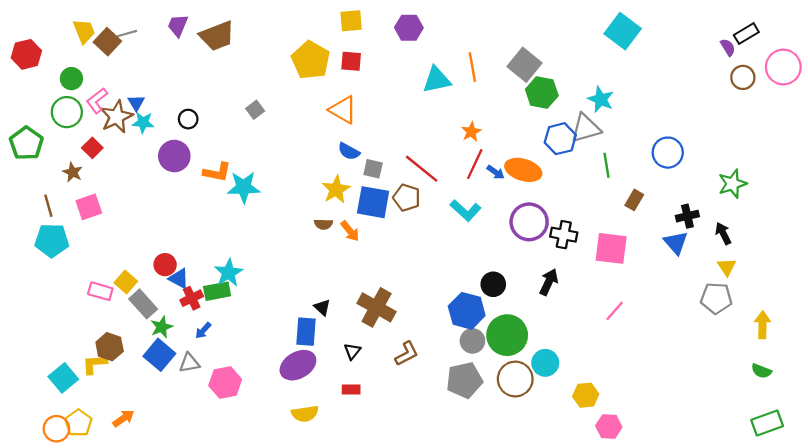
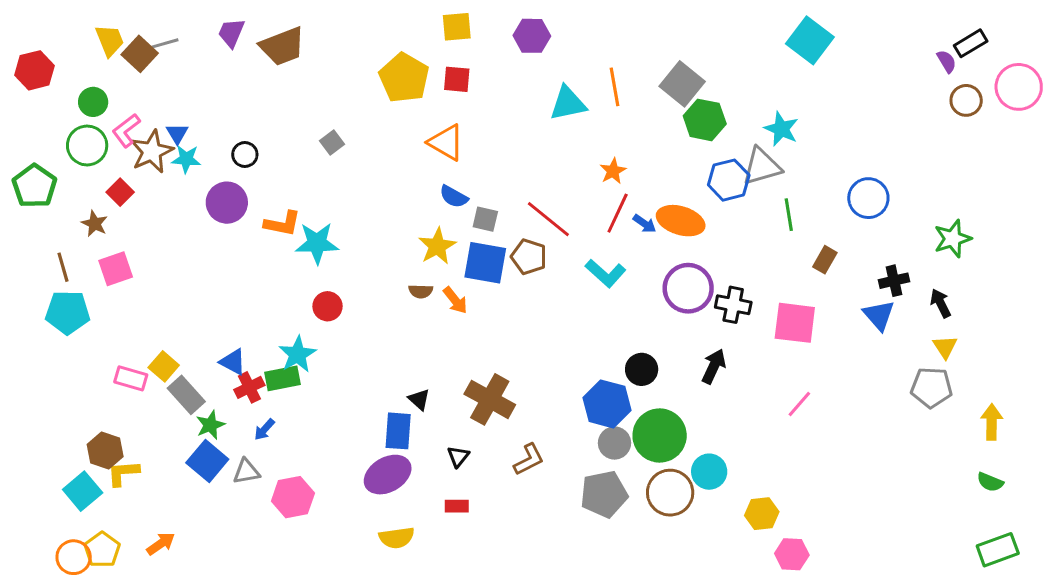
red circle: (165, 265) -> (328, 306), moved
brown hexagon: (110, 347) -> (105, 451), moved

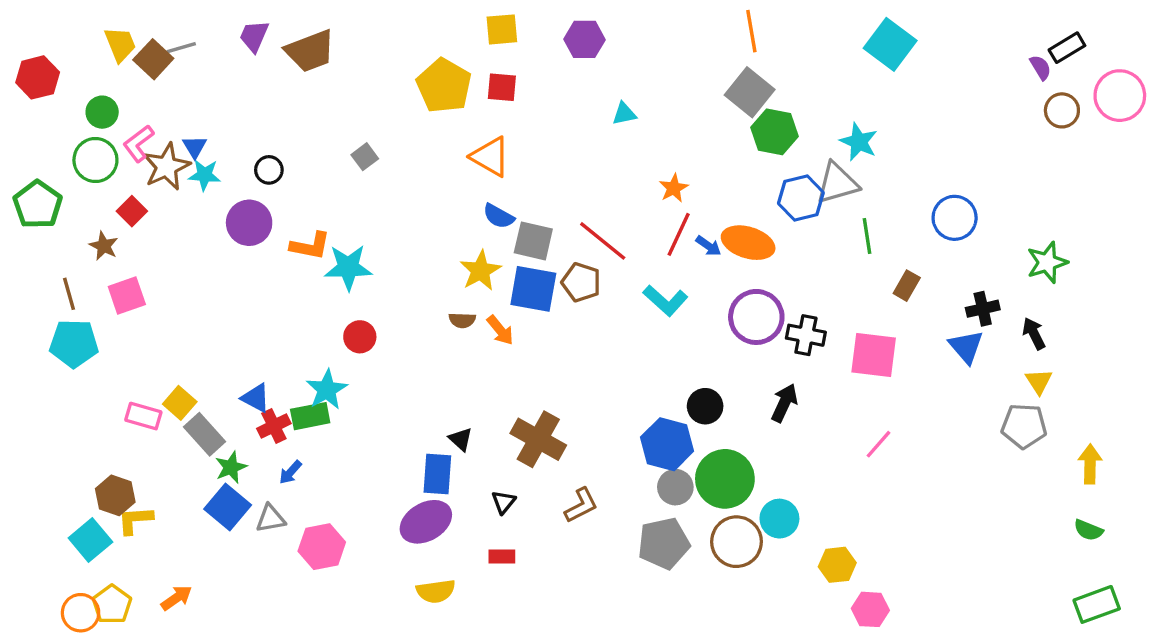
orange line: (614, 87) -> (751, 31), moved
cyan triangle: (568, 103) -> (624, 114), size x0.6
gray square: (485, 219) -> (533, 241), size x1.4

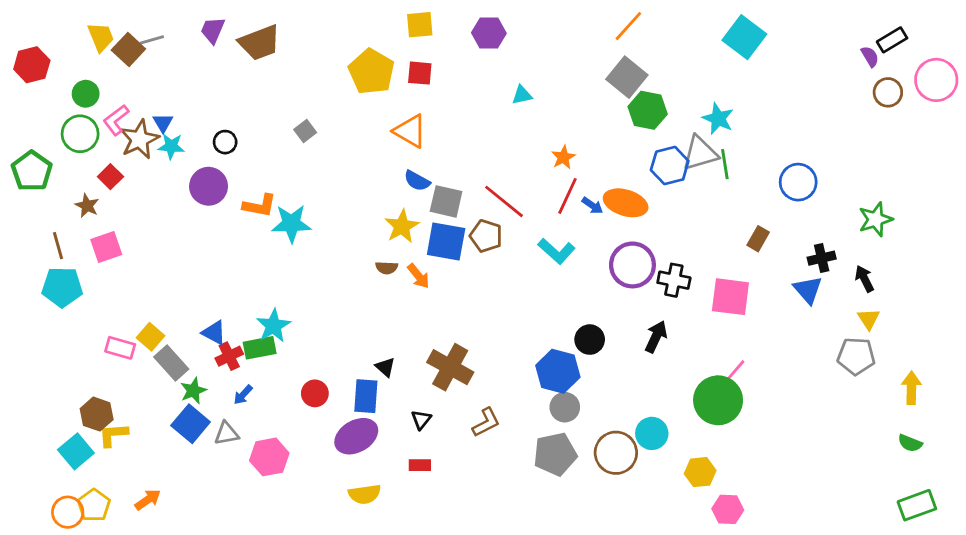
orange line: (751, 31) -> (628, 26), turned 52
green line: (867, 236) -> (725, 164), moved
red circle: (360, 337) -> (315, 393), moved
green circle: (725, 479) -> (718, 400), moved

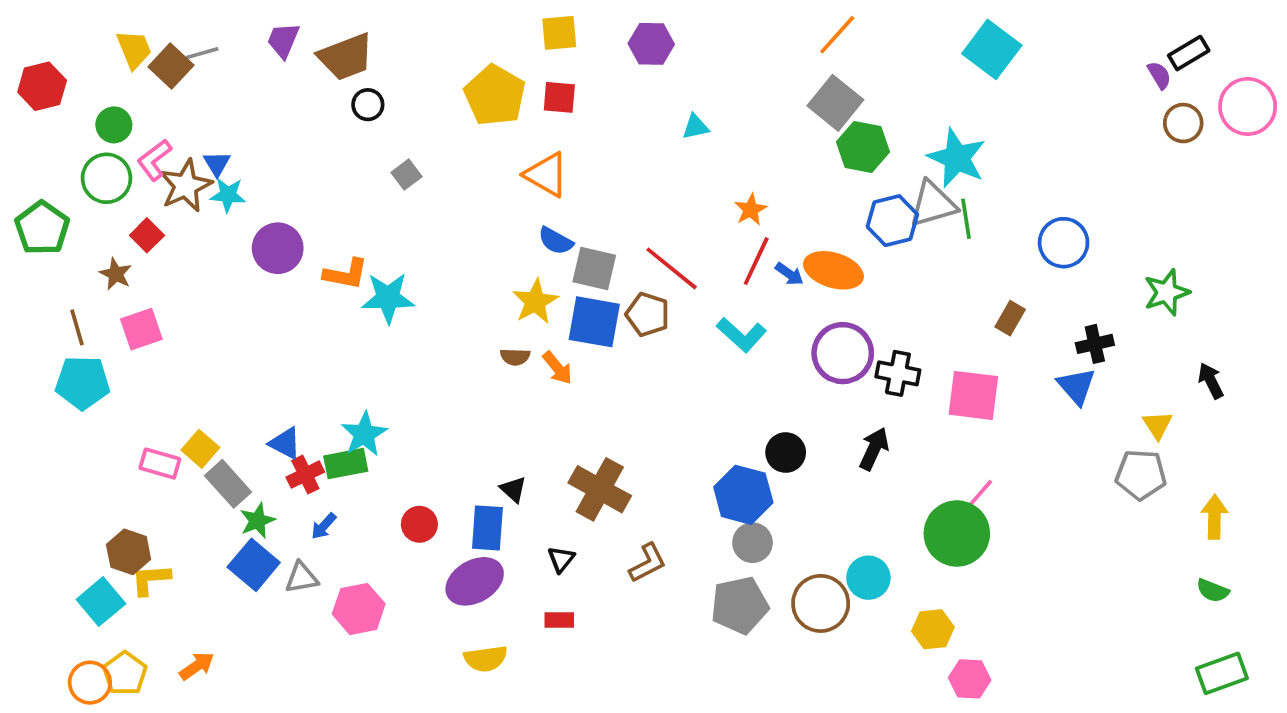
cyan star: (718, 119) -> (957, 158), size x1.4
black circle: (225, 142) -> (368, 105), moved
black arrow: (864, 279) -> (1211, 381), moved

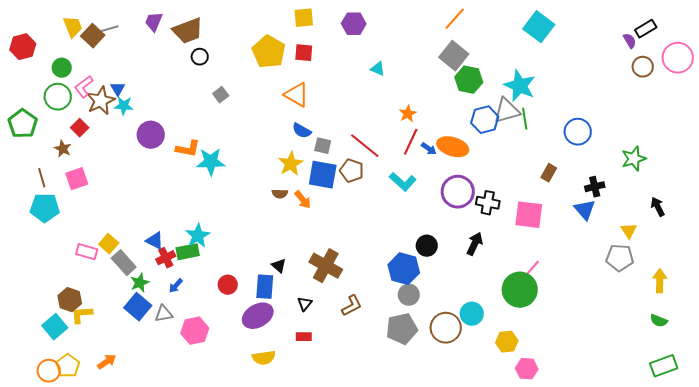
cyan triangle: (695, 127) -> (378, 69), turned 35
gray square: (594, 268) -> (323, 146), size x0.7

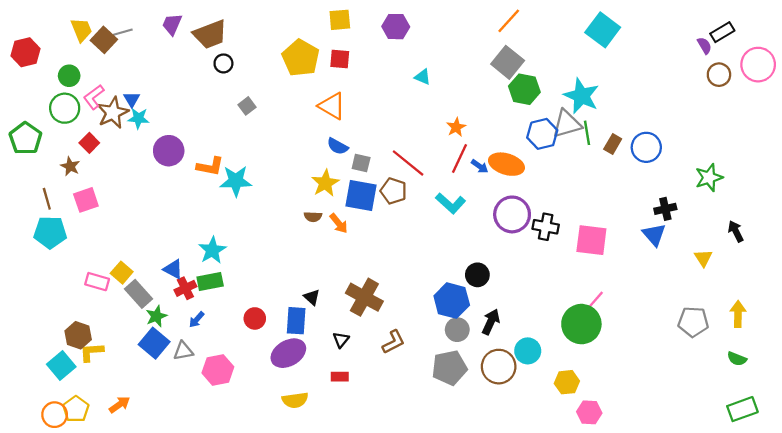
brown rectangle: (549, 173) -> (613, 144), moved
cyan star: (198, 236) -> (212, 250), moved
black arrow: (475, 244) -> (491, 322), moved
gray pentagon: (620, 258) -> (693, 322), moved

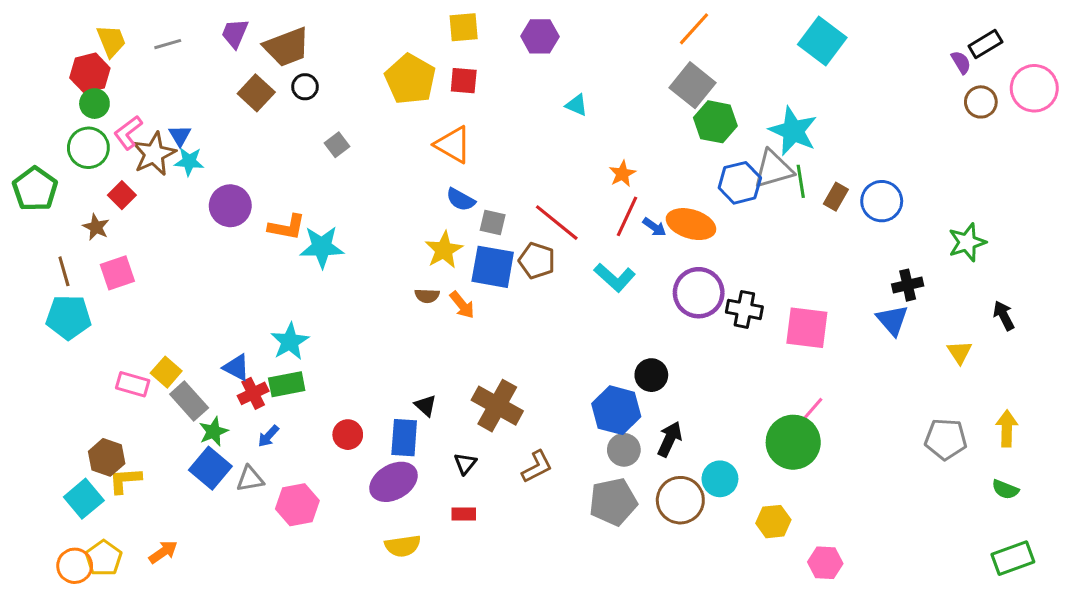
brown square: (104, 40) -> (256, 93), moved
red hexagon: (26, 52) -> (90, 73), moved
pink hexagon: (589, 412) -> (825, 563), moved

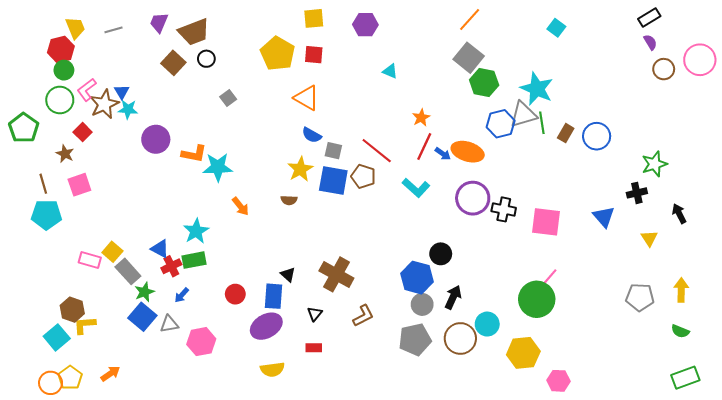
cyan square: (822, 41) -> (556, 28), size x0.6
black rectangle: (985, 44) -> (649, 17), moved
black cross: (908, 285) -> (637, 193), moved
orange arrow: (462, 305) -> (240, 206), moved
yellow hexagon: (773, 522) -> (523, 353), size x1.4

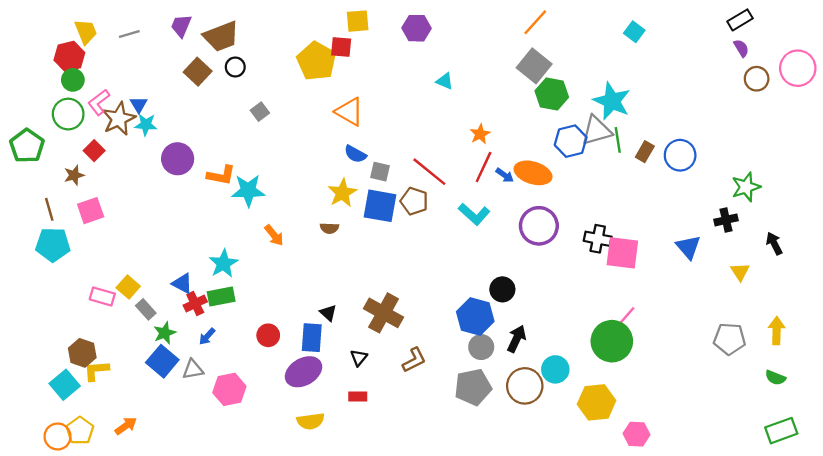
red square: (314, 55) -> (341, 47), moved
brown star: (65, 154) -> (74, 175), turned 30
black cross: (504, 209) -> (598, 239), moved
gray rectangle: (128, 271) -> (146, 309), size x0.7

